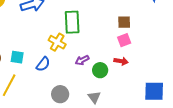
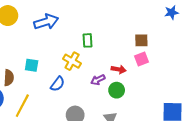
green rectangle: (72, 22) -> (88, 40), size x0.6
cyan square: (17, 57) -> (32, 65), moved
red arrow: (121, 61) -> (119, 69), moved

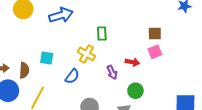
purple arrow: (98, 80) -> (112, 72), turned -88
green circle: (117, 90) -> (135, 91), moved

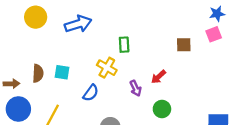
pink square: (155, 52) -> (214, 34), moved
red arrow: (132, 62) -> (158, 77), turned 128
brown semicircle: (24, 70) -> (38, 73), moved

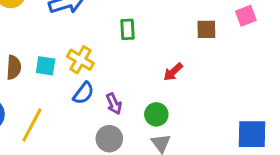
yellow cross: (107, 68) -> (80, 60), moved
purple arrow: (136, 88) -> (114, 104), moved
green circle: (162, 109) -> (156, 114), moved

